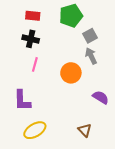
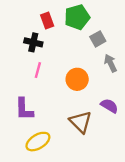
red rectangle: (33, 16) -> (47, 20), moved, turned 64
gray arrow: (91, 56) -> (111, 63), moved
brown triangle: (85, 130) -> (81, 122), moved, size x1.5

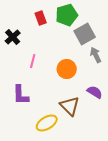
gray square: (98, 39) -> (85, 34), size x1.5
black cross: (33, 42) -> (13, 37), moved, turned 35
yellow ellipse: (38, 142) -> (47, 123), moved

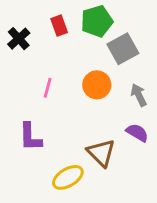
black cross: (13, 37) -> (19, 39), moved
gray arrow: (96, 55) -> (139, 95), moved
orange circle: (67, 69) -> (97, 85), moved

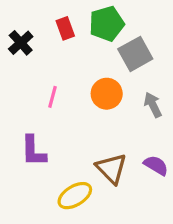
purple semicircle: (137, 133) -> (156, 165), moved

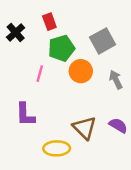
green pentagon: (107, 24) -> (61, 48), moved
yellow ellipse: (75, 196) -> (57, 148), turned 30

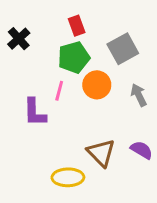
red rectangle: (49, 22) -> (77, 26), moved
pink line: (40, 74) -> (59, 91), moved
purple L-shape: (25, 115) -> (35, 112), moved

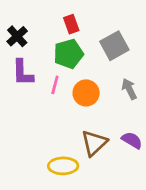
orange circle: (97, 85) -> (86, 93), moved
purple L-shape: (35, 112) -> (23, 73), moved
brown triangle: (101, 153) -> (94, 143), turned 32

